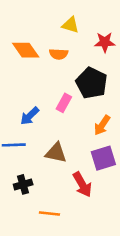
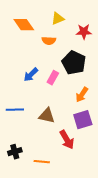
yellow triangle: (70, 25) -> (58, 19), turned -40
orange diamond: (26, 50) -> (24, 25), moved
blue arrow: (30, 116) -> (31, 75), moved
black cross: (23, 184) -> (15, 152), moved

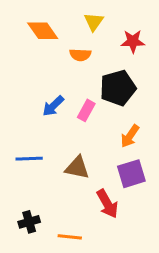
yellow triangle: (58, 19) -> (94, 22), turned -32
black pentagon: (74, 63) -> (118, 88), turned 30

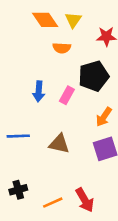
orange diamond: (43, 31) -> (45, 20), moved
blue arrow: (53, 106) -> (39, 91), turned -42
red arrow: (107, 204) -> (85, 200), moved
orange line: (70, 237) -> (53, 203), turned -30

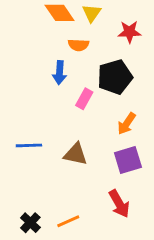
blue arrow: (39, 91) -> (60, 73), moved
black cross: (18, 190) -> (30, 223), moved, turned -30
red arrow: (85, 200) -> (119, 204), moved

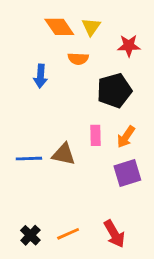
blue arrow: (60, 73) -> (41, 76), moved
pink rectangle: (84, 99) -> (96, 135), moved, turned -30
brown triangle: (76, 154) -> (64, 154), moved
red arrow: (119, 204) -> (114, 234), moved

